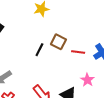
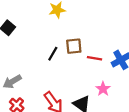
brown square: (58, 42) -> (74, 46), turned -35

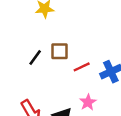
red line: (95, 58) -> (82, 67), turned -40

